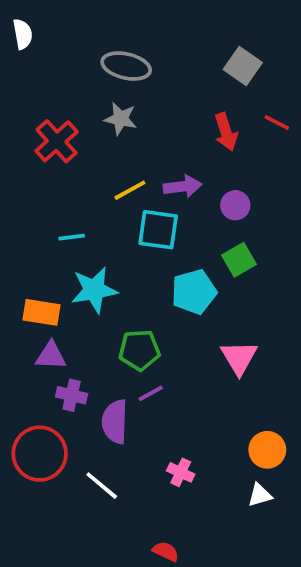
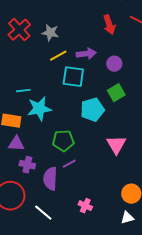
gray star: (121, 119) -> (50, 33), moved
cyan line: (72, 237) -> (23, 91), moved

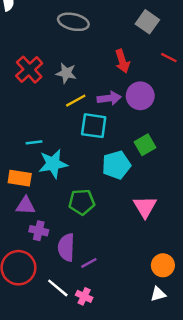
red arrow: (109, 25) -> (122, 61), moved
purple circle: (114, 64) -> (140, 96), moved, size x1.5
purple line: (69, 164) -> (89, 263), moved
pink cross: (85, 206) -> (84, 296), moved

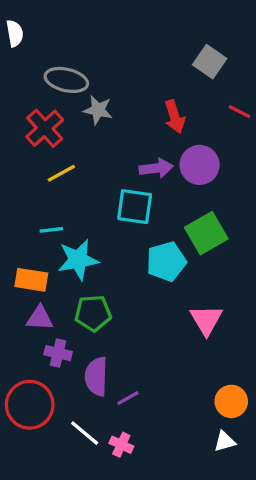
gray ellipse: (73, 22) -> (66, 80), moved
gray star: (66, 73) -> (98, 110), moved
yellow line: (76, 101) -> (61, 173), moved
green square: (145, 145) -> (206, 233), size x1.4
green pentagon: (82, 202) -> (93, 313), moved

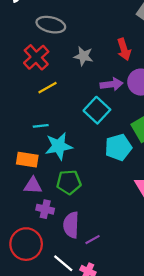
gray star: (98, 110) -> (83, 56), moved
cyan square: (135, 207) -> (97, 110), turned 35

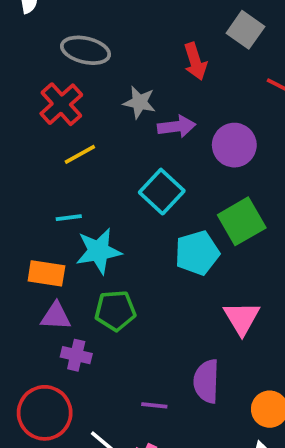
red arrow: (124, 49) -> (195, 61), moved
purple arrow: (112, 84) -> (177, 126), moved
purple semicircle: (71, 225) -> (206, 381), moved
purple line: (92, 240) -> (154, 405), turned 35

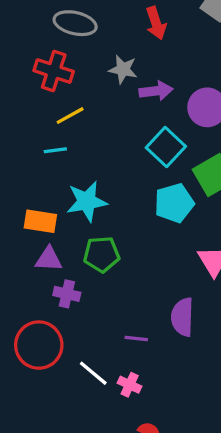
red arrow: (195, 61) -> (156, 23), moved
red cross: (61, 104) -> (54, 71), turned -30
cyan square: (162, 192) -> (166, 147), moved
cyan line: (69, 218) -> (55, 150), moved

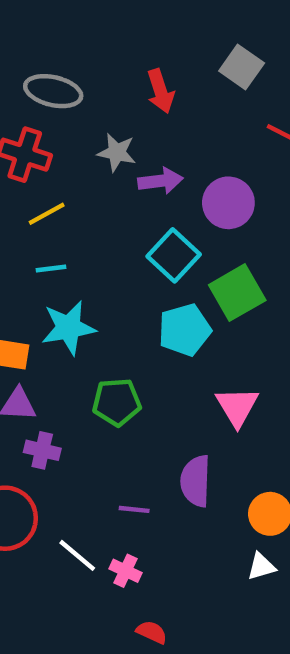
cyan line: (55, 150) -> (51, 269), moved
green pentagon: (102, 254) -> (117, 402), moved

